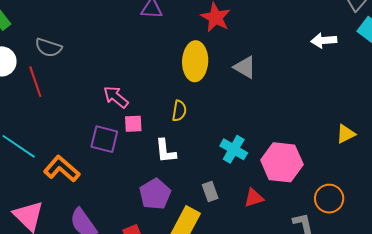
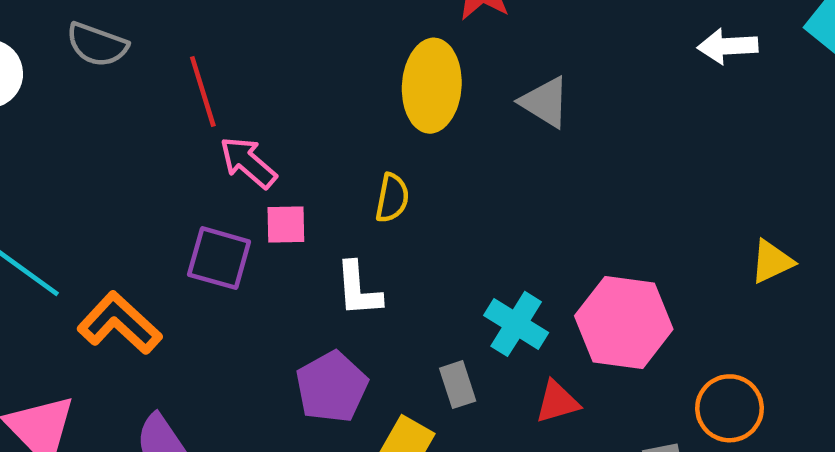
red line: (35, 82) -> (203, 92), moved
cyan cross: (234, 149) -> (516, 324), moved

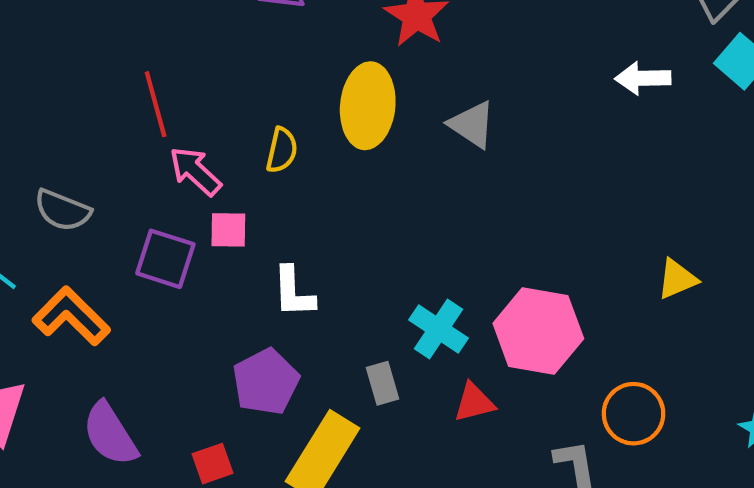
gray semicircle: (97, 45) -> (62, 210), moved
yellow semicircle: (392, 198) -> (282, 150), moved

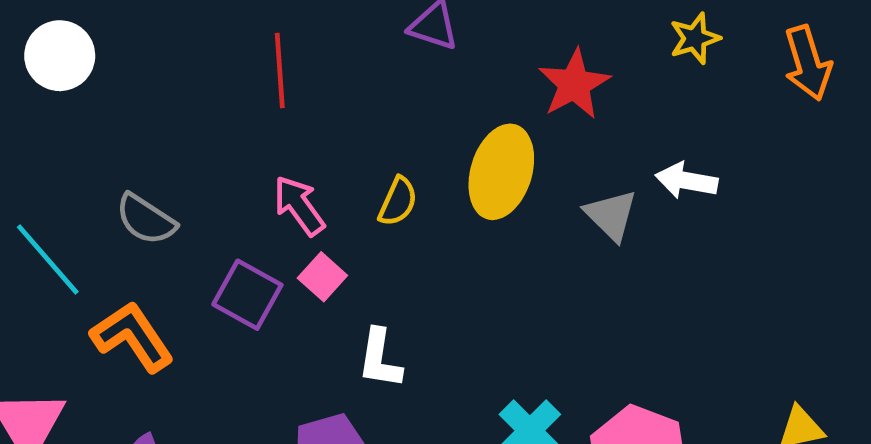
white arrow: (643, 78) -> (687, 181), moved
red line: (156, 104) -> (280, 71), moved
pink square: (228, 230) -> (322, 277), turned 30

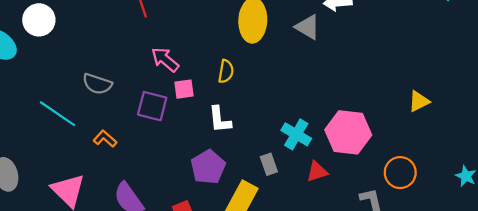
yellow semicircle: (398, 201) -> (226, 71), moved
pink square: (322, 277) -> (184, 89), turned -35
orange L-shape: (132, 337) -> (105, 139), size x0.6

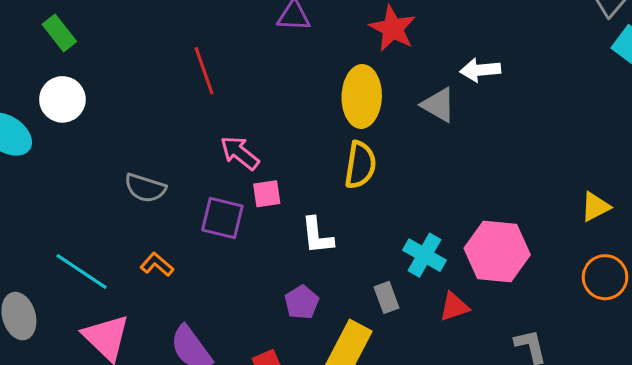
yellow semicircle: (226, 71) -> (360, 165), moved, size x1.4
cyan line: (57, 114) -> (82, 271), moved
purple pentagon: (208, 167) -> (302, 302), size x0.7
orange circle: (400, 173) -> (605, 277), moved

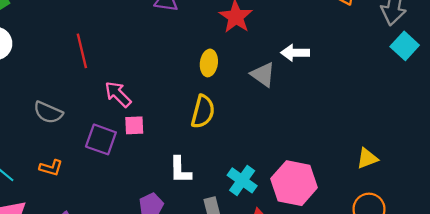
red line: (204, 71) -> (82, 51), moved
yellow ellipse: (362, 96) -> (209, 63), size x0.6
white L-shape: (317, 236) -> (180, 170), moved
orange L-shape: (157, 264) -> (51, 168), turned 150

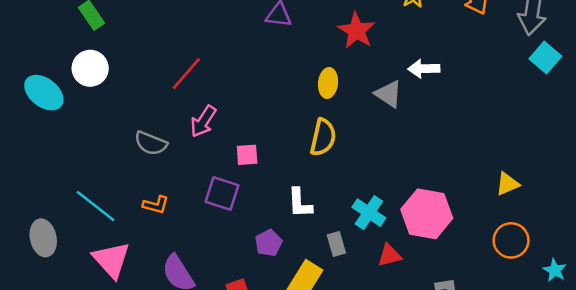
red line: (82, 51) -> (186, 74), turned 56
pink arrow: (118, 94) -> (203, 121), moved, turned -100
purple square: (101, 139) -> (222, 194), moved

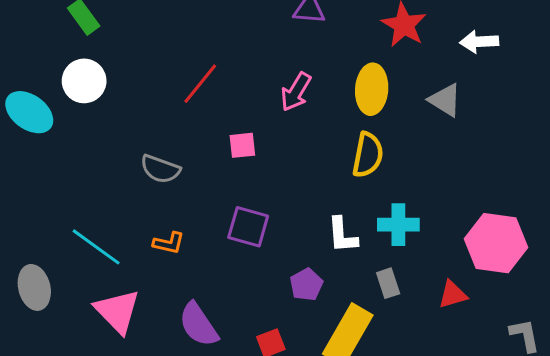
white arrow: (424, 69) -> (479, 42), moved
yellow ellipse: (328, 83) -> (372, 89), size x1.4
pink arrow: (203, 121) -> (296, 92), moved
pink square: (247, 155) -> (242, 145), moved
cyan cross: (369, 213) -> (398, 225), moved, turned -32

